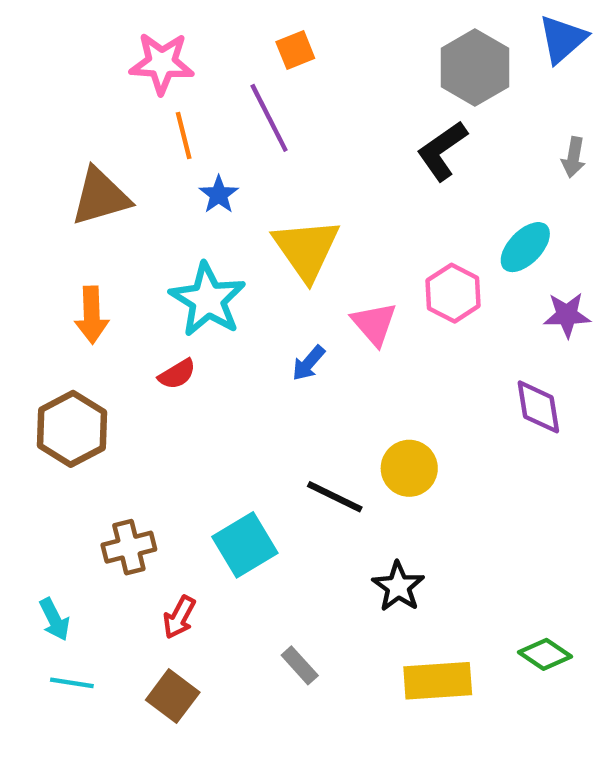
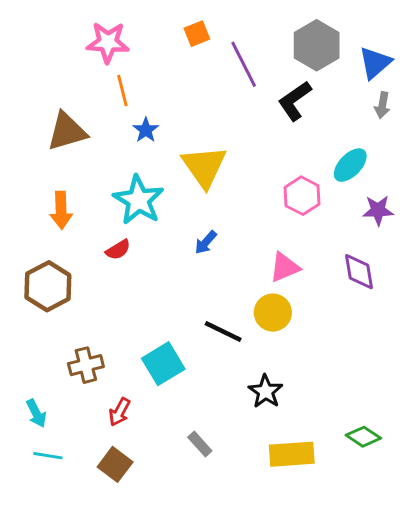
blue triangle: (563, 39) -> (375, 63), moved
purple line: (269, 118) -> (244, 64), moved
pink triangle: (374, 324) -> (285, 267), moved, turned 48

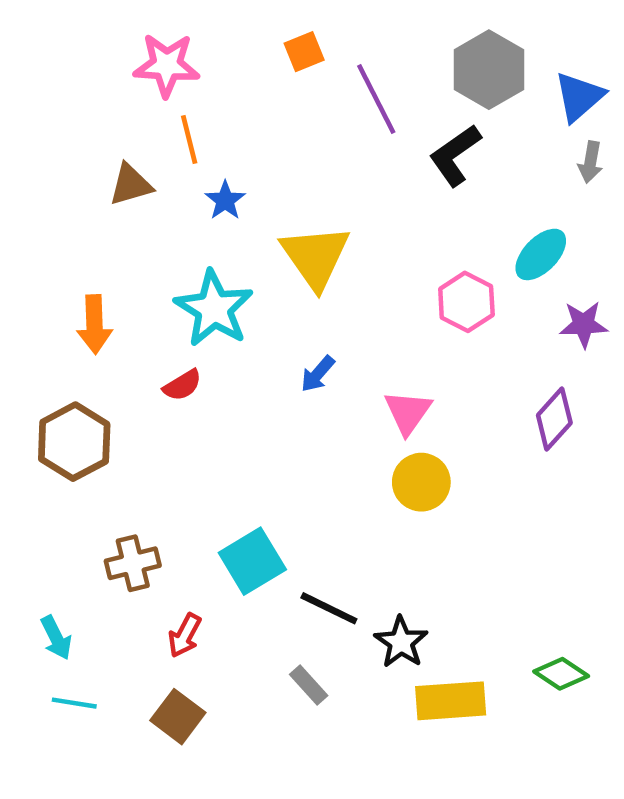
brown triangle: (67, 131) -> (131, 185), moved, size x0.7
pink triangle: (285, 267) -> (408, 412), moved, turned -32
purple diamond: (359, 272) -> (554, 419), turned 51
black line: (223, 332) -> (329, 608), moved
black star: (266, 391) -> (401, 642), moved

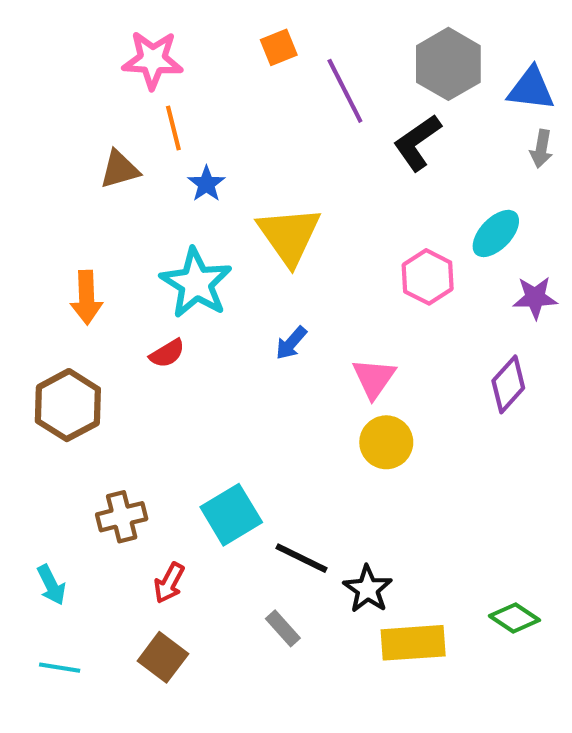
blue triangle: (579, 97) -> (531, 89), turned 48
cyan line: (74, 703) -> (60, 668), moved

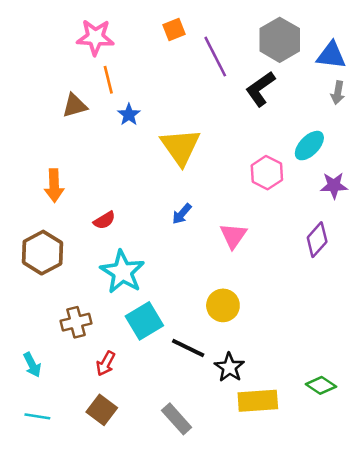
cyan star: (196, 283) -> (122, 272), moved
yellow circle: (386, 442) -> (223, 305), moved
gray rectangle: (283, 628) -> (177, 419), moved, size x1.4

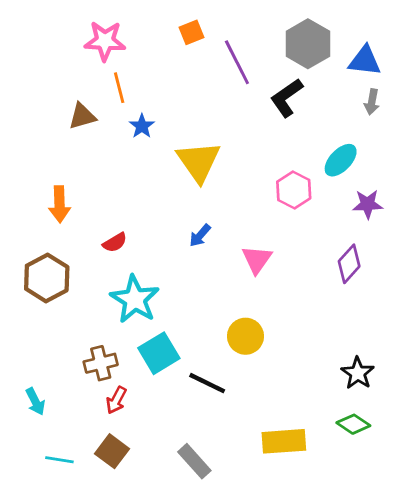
brown cross: (76, 322) -> (101, 363), moved
black star: (229, 367) -> (358, 373), moved
cyan line: (37, 416) -> (59, 460), moved

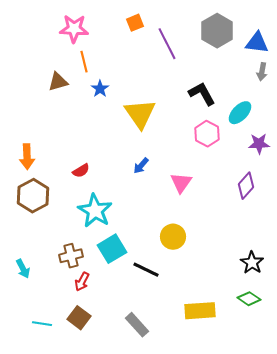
black L-shape: (287, 98) -> (202, 94), moved, turned 96
orange arrow: (59, 204) -> (27, 157), moved
cyan arrow: (35, 402) -> (23, 269), moved

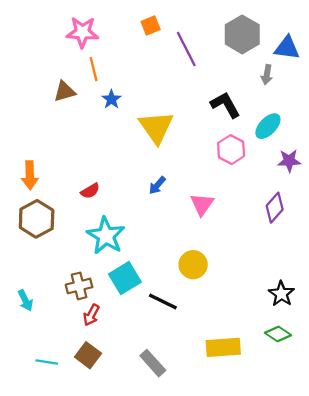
gray arrow: (262, 72) -> (267, 75), moved

